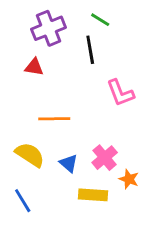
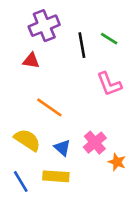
green line: (100, 20) -> (109, 39), moved
orange line: (54, 119) -> (49, 107), turned 36
yellow rectangle: (93, 195) -> (56, 176), moved

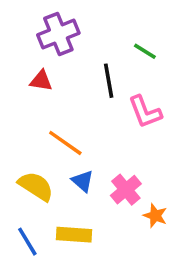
black line: (82, 45) -> (109, 81), moved
blue triangle: (62, 148) -> (83, 181), moved

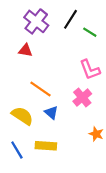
purple cross: (58, 34) -> (36, 21), turned -30
black line: (109, 81) -> (71, 19), moved, turned 42
pink cross: (126, 190) -> (82, 98), moved

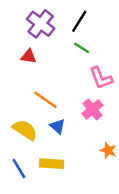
green line: (90, 32) -> (82, 48), moved

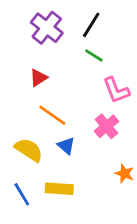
red triangle: (29, 56) -> (38, 78), moved, turned -42

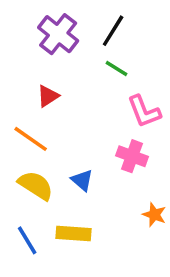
orange line: (52, 115) -> (31, 139), moved
pink cross: (106, 126) -> (132, 156), turned -30

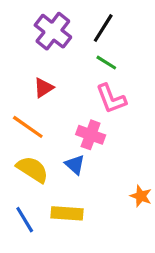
pink L-shape: (144, 111) -> (111, 99), moved
pink cross: (132, 156) -> (91, 135), moved

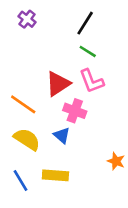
purple cross: (53, 31) -> (27, 19), moved, size x0.6
red triangle: (43, 88) -> (58, 84), moved, size x1.5

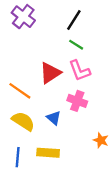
purple cross: (27, 19) -> (23, 17), size x1.5
pink cross: (75, 111) -> (77, 101), moved
blue line: (21, 181) -> (18, 157), turned 36

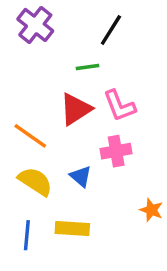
green line: (76, 45) -> (87, 67), moved, turned -40
pink cross: (77, 101) -> (116, 151), turned -30

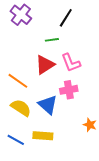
blue triangle: (81, 176) -> (48, 105), size x1.5
blue line: (27, 235) -> (16, 140), turned -66

